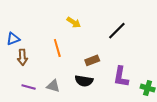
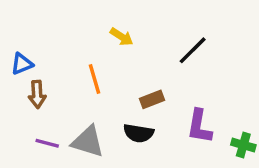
gray triangle: (53, 86) -> (88, 142), size x1.5

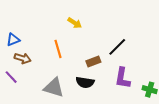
black line: (193, 50) -> (117, 47), moved
brown arrow: (37, 94) -> (23, 58), turned -70
purple line: (47, 143) -> (11, 77), moved, turned 32

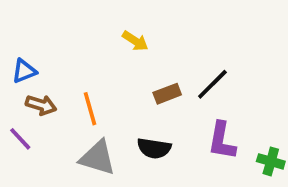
orange line: (58, 49) -> (90, 109), moved
brown rectangle: (93, 61) -> (167, 94), moved

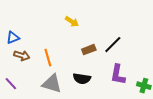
purple line: (20, 139) -> (11, 84), moved

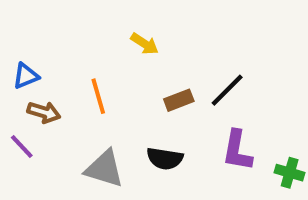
orange line: (48, 58) -> (98, 96), moved
purple line: (11, 84) -> (22, 146), moved

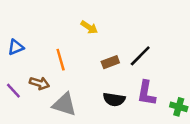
brown arrow: (44, 112) -> (39, 83), moved
black semicircle: (165, 159) -> (114, 99), moved

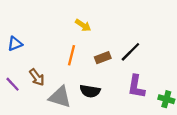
orange line: (61, 60) -> (72, 55), moved, turned 30
brown arrow: (39, 83) -> (37, 77), turned 36
black semicircle: (114, 99) -> (90, 91), moved

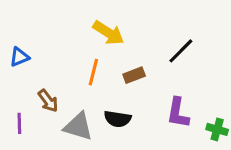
yellow arrow: (83, 25) -> (108, 33), size x1.5
black line: (130, 52) -> (181, 51), moved
purple line: (13, 84) -> (19, 123), moved, turned 42

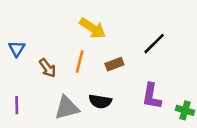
blue triangle: (19, 57) -> (17, 49), turned -36
brown arrow: (48, 101) -> (48, 68), moved
gray triangle: (78, 126) -> (67, 108), turned -32

